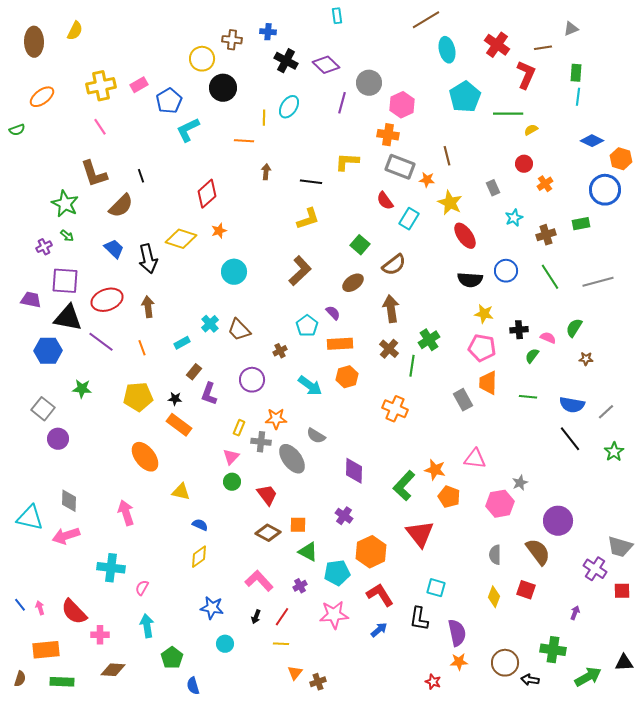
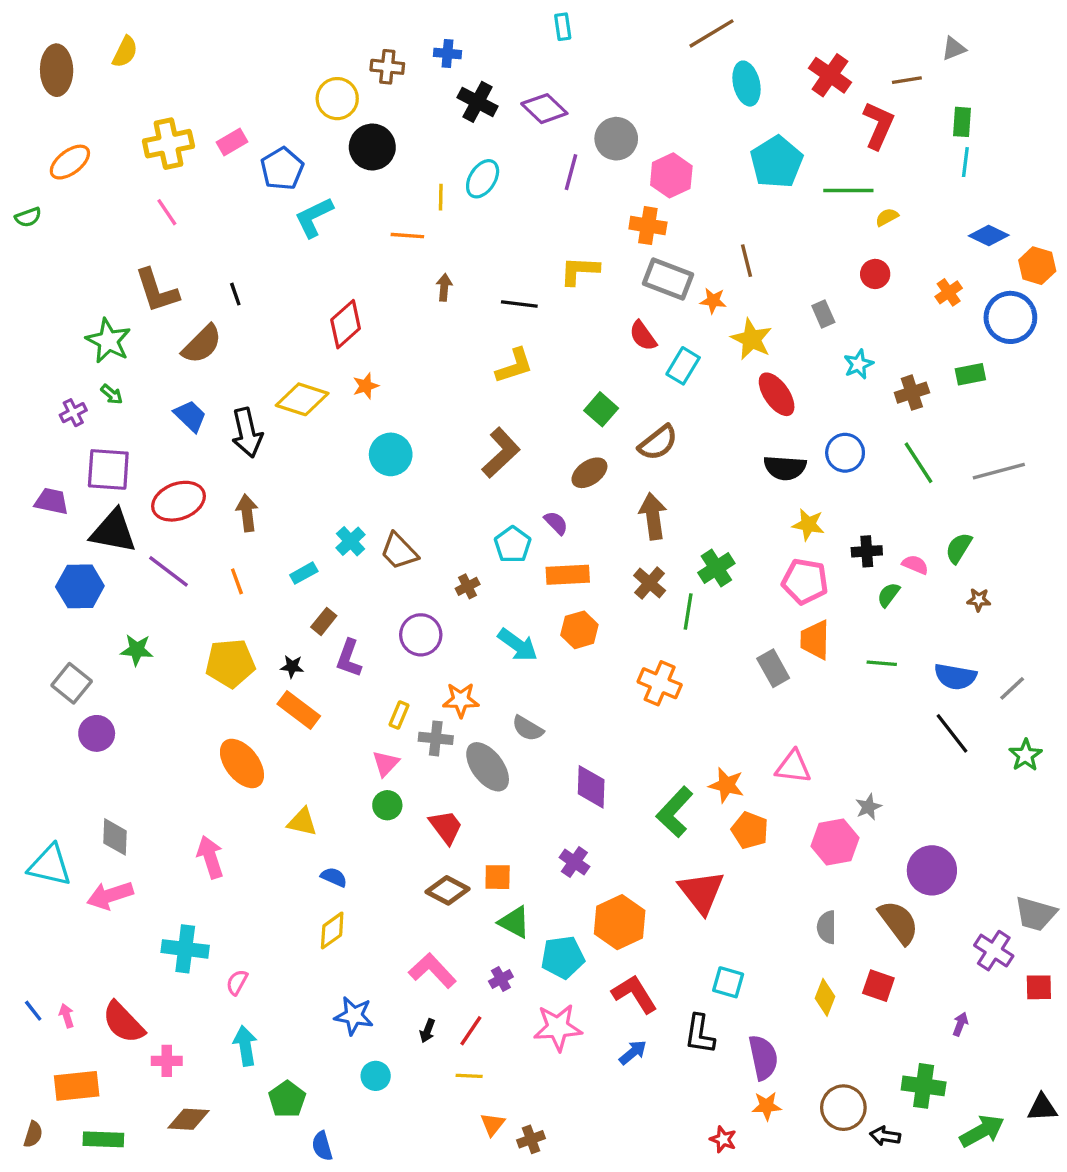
orange cross: (545, 184) -> (949, 292), moved

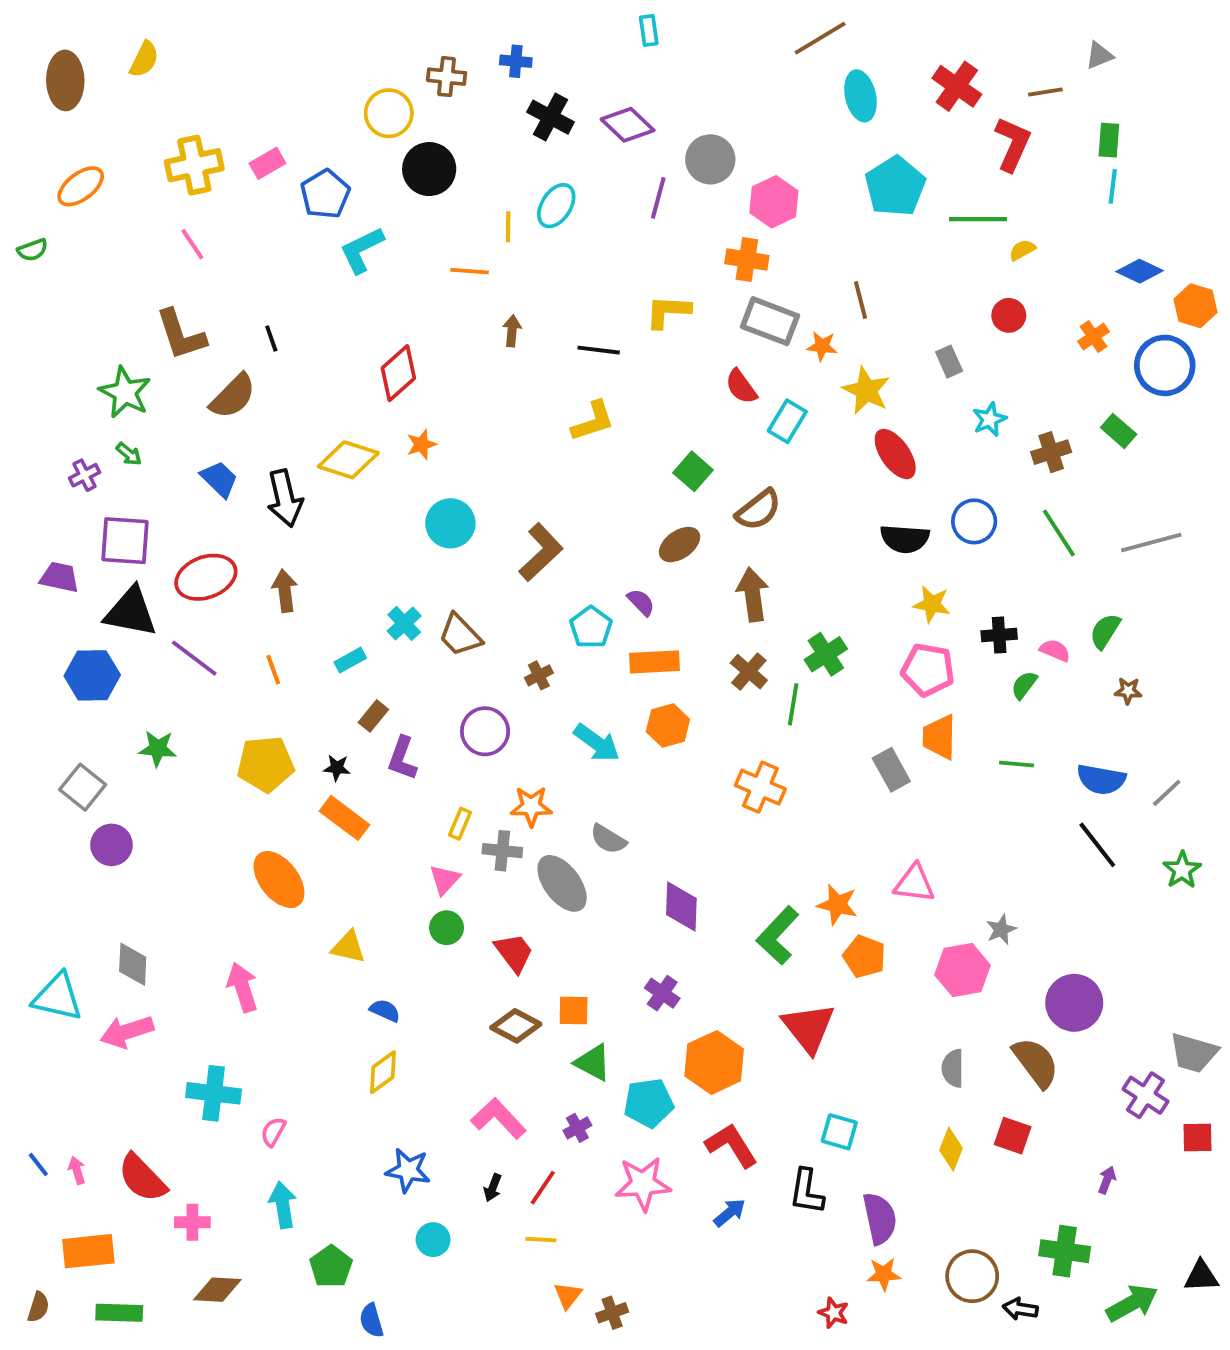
green rectangle: (970, 374) -> (1119, 431), turned 52
brown L-shape: (501, 453) -> (541, 552), moved

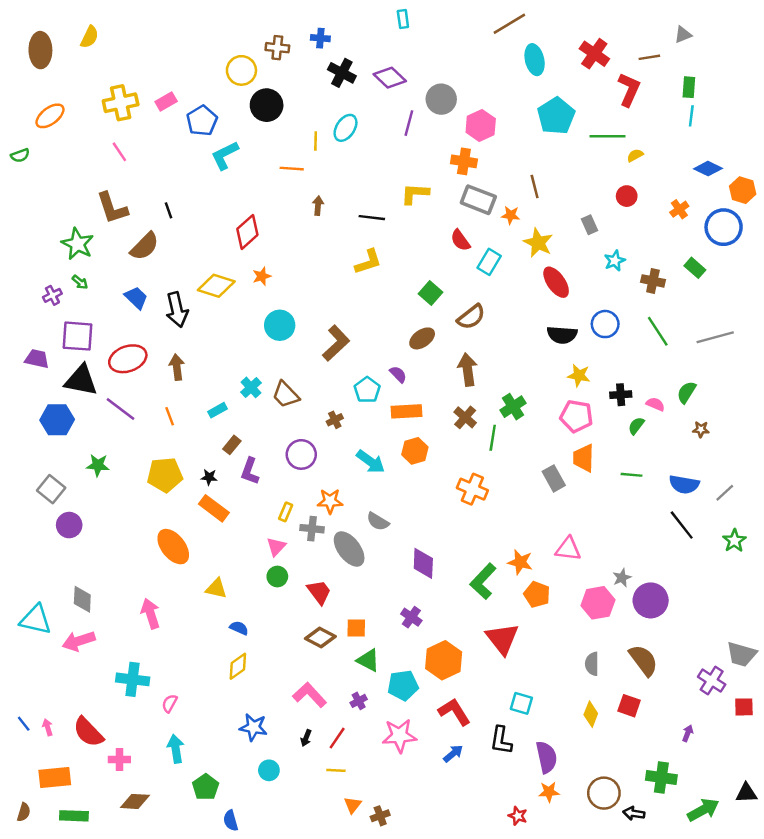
brown cross: (1051, 452) -> (653, 281), turned 30
purple circle: (1074, 1003) -> (651, 600), moved

